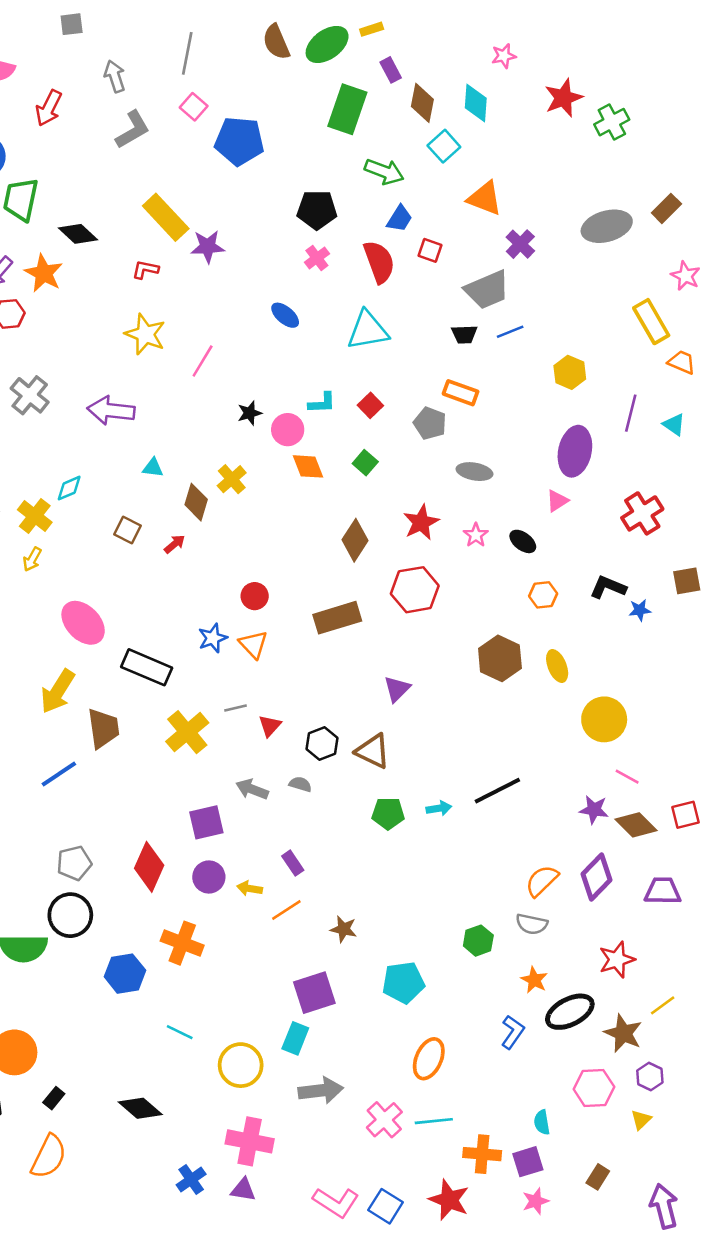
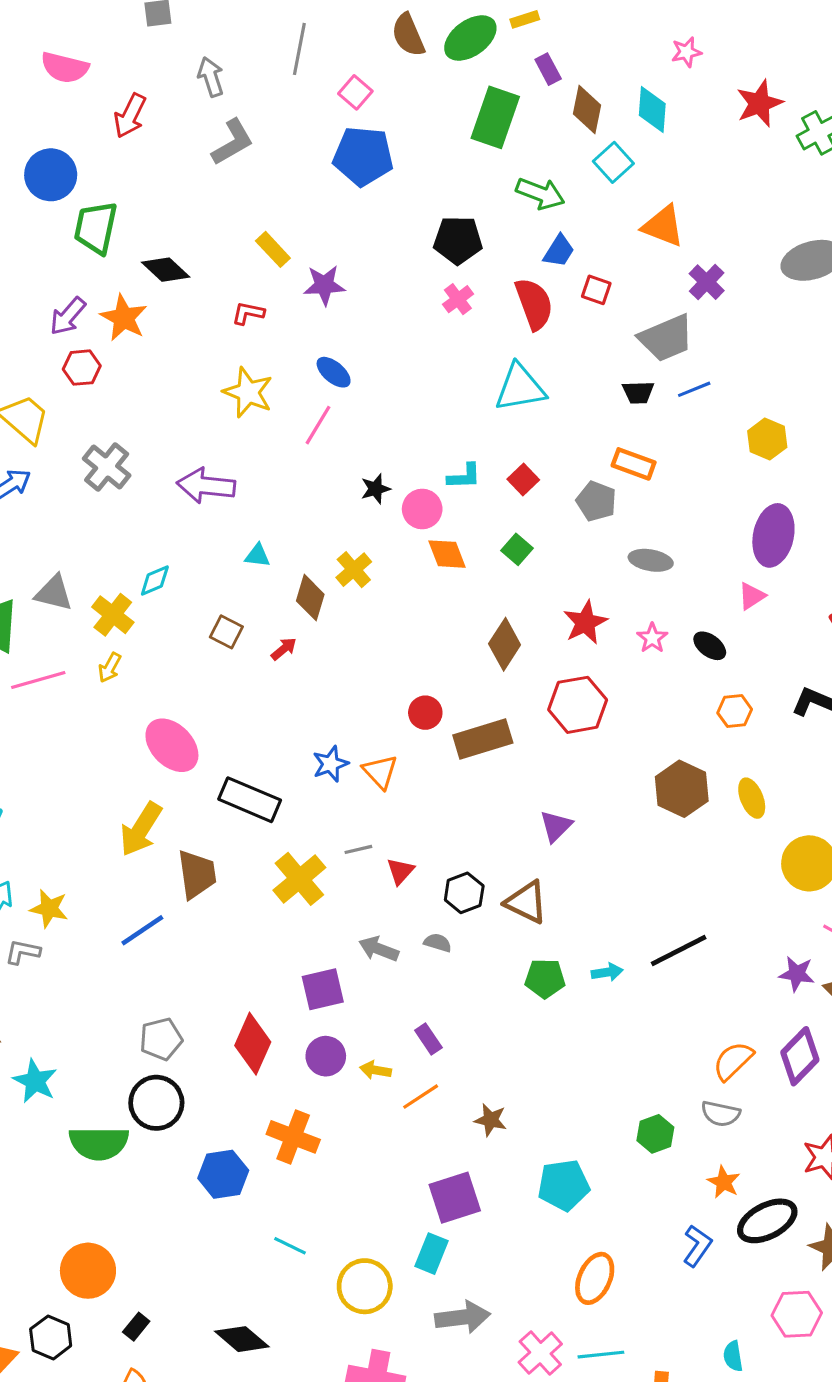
pink square: (194, 107) -> (355, 92), moved
yellow rectangle: (166, 217) -> (273, 249), size x0.6
blue ellipse: (285, 315) -> (334, 372), moved
red circle: (255, 596) -> (425, 713), moved

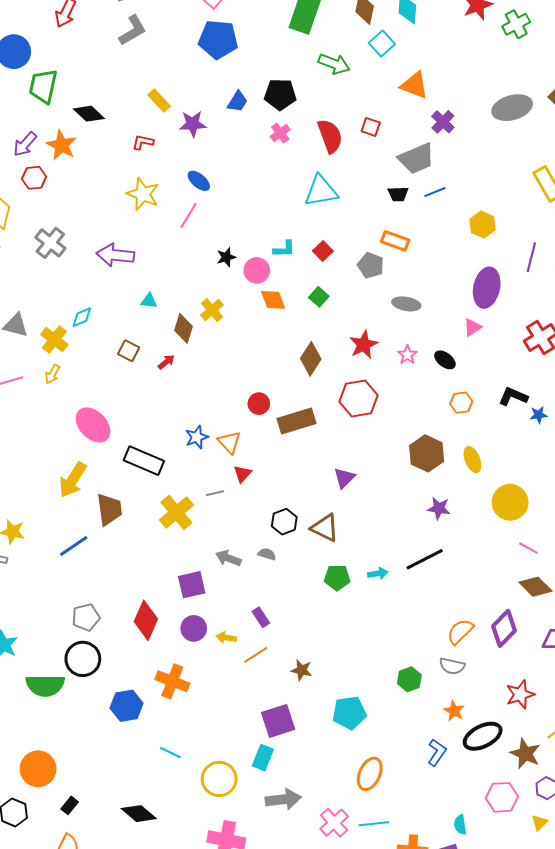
blue trapezoid: (559, 251) -> (237, 101), moved
red triangle: (400, 871) -> (243, 474), moved
purple star: (797, 974) -> (439, 508), moved

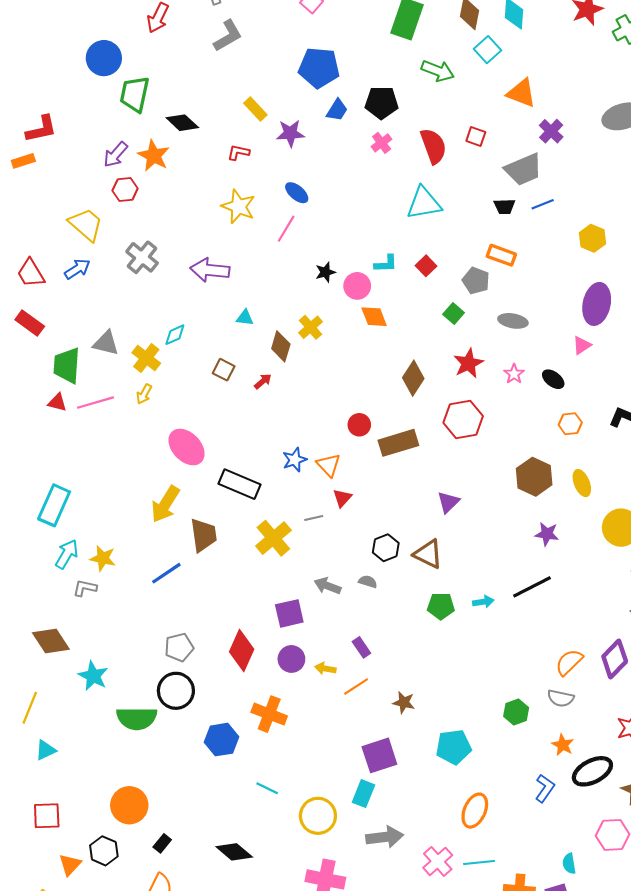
blue pentagon: (218, 39) -> (319, 68), moved
green square: (319, 297) -> (454, 313), moved

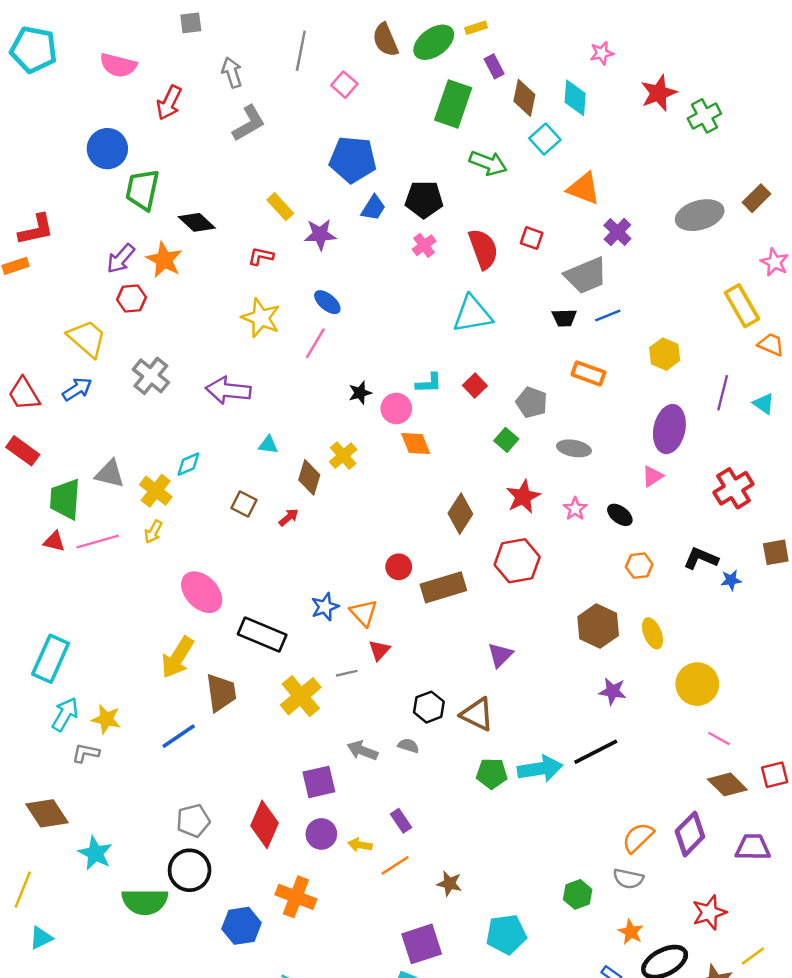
orange rectangle: (501, 255) -> (588, 373), moved
cyan arrow: (483, 602) -> (540, 769), size x1.8

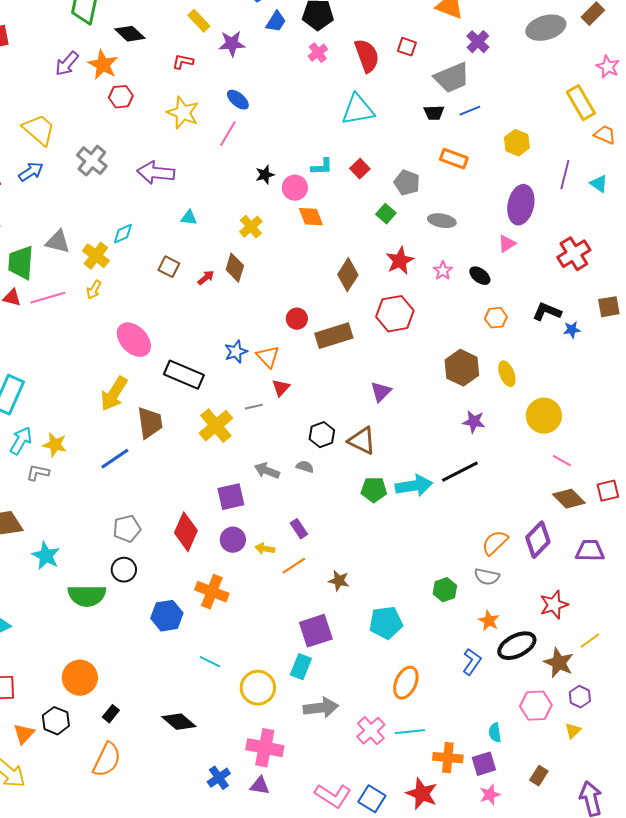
red hexagon: (132, 298) -> (121, 97), moved
brown diamond: (309, 477) -> (235, 268), moved
black circle: (190, 870) -> (124, 570), size x0.7

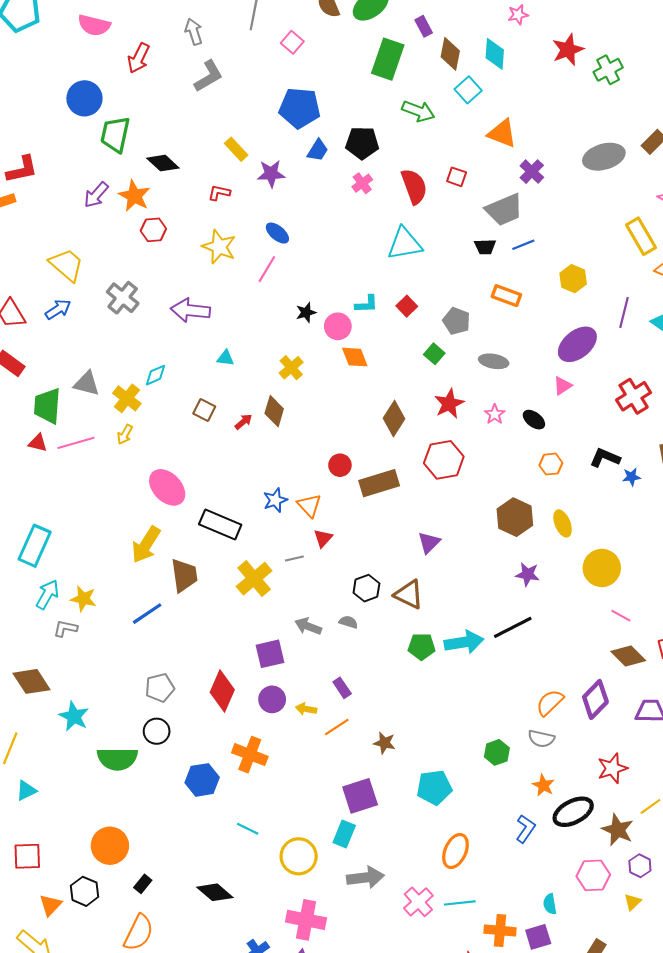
purple ellipse: (521, 205) -> (577, 344), turned 39

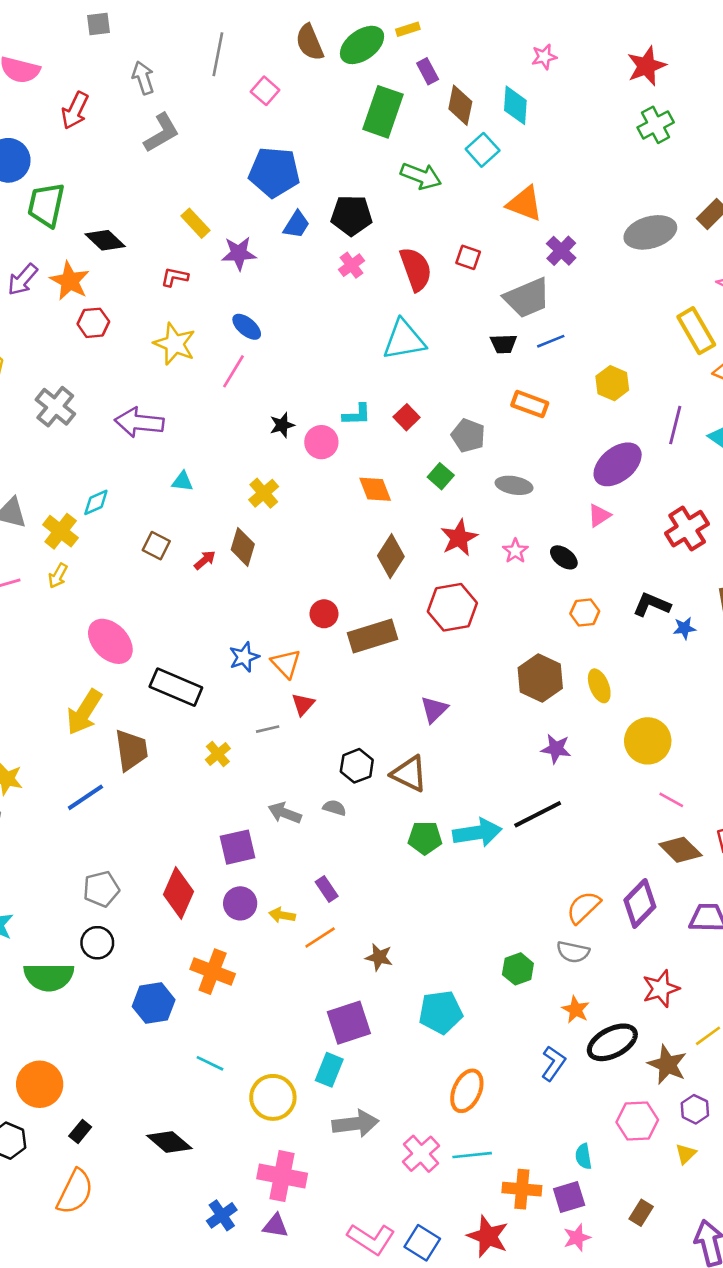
red star: (568, 50) -> (646, 66), moved
orange diamond: (355, 357) -> (375, 489), moved
yellow cross: (254, 579) -> (218, 754), size x0.6

